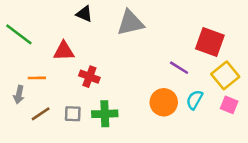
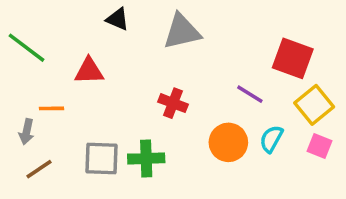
red cross: (89, 77) -> (173, 103), moved
brown line: (41, 114) -> (39, 169), moved
gray square: (73, 114) -> (102, 158), size x1.5

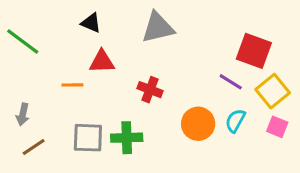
black triangle: (118, 19) -> (91, 23), moved
red triangle: (89, 71) -> (102, 62), moved
purple line: (250, 94) -> (231, 82), moved
orange line: (52, 108) -> (72, 85), moved

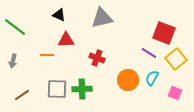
gray arrow: (23, 114) -> (13, 61), moved
pink square: (277, 127) -> (175, 93), moved

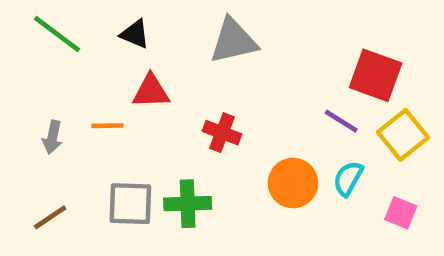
green line: (15, 27) -> (57, 34), moved
gray arrow: (13, 61) -> (52, 137), moved

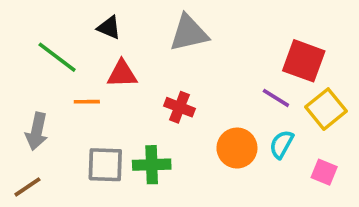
green line: (57, 34) -> (57, 57), moved
gray arrow: (52, 137) -> (37, 131), moved, size x1.4
brown line: (50, 217) -> (27, 187), moved

